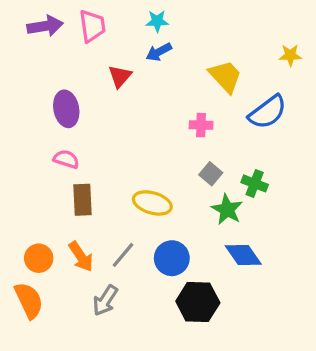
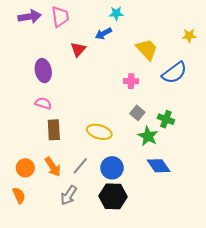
cyan star: (157, 21) -> (116, 13), moved
orange semicircle: (29, 300) -> (19, 195), size x0.7
black hexagon: (198, 302) -> (113, 196), moved

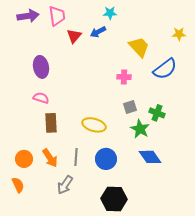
red triangle: (78, 49) -> (74, 36), moved
gray square: (137, 113) -> (130, 107), turned 32
gray line: (80, 166) -> (76, 157), turned -36
black hexagon: (113, 196) -> (114, 199), moved

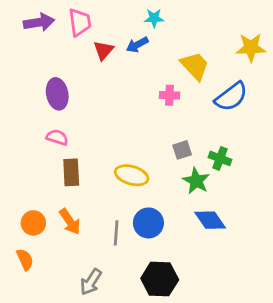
yellow star: (179, 34) -> (251, 48), size x1.5
pink cross: (124, 77) -> (169, 95), moved
gray line: (76, 157) -> (116, 233), moved
gray arrow: (65, 185) -> (91, 282), moved

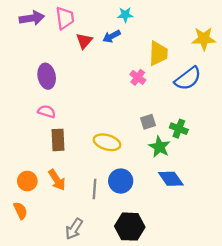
yellow trapezoid: (195, 66) -> (158, 53), turned 45
pink cross: (169, 95) -> (138, 77), turned 35

